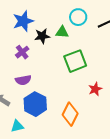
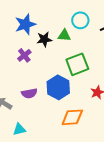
purple semicircle: (23, 80) -> (29, 93), moved
blue hexagon: (35, 104) -> (58, 87), moved
orange diamond: (70, 114) -> (72, 117), turned 60

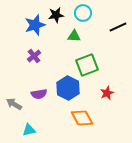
cyan circle: (80, 20) -> (83, 13), moved
black star: (44, 39) -> (56, 15), moved
orange diamond: (72, 117) -> (82, 118), turned 65

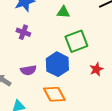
purple cross: (34, 56) -> (23, 32), turned -32
orange diamond: (82, 118) -> (54, 94), moved

